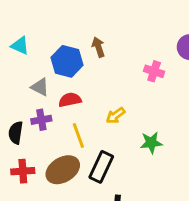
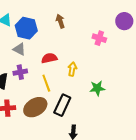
blue hexagon: (67, 61) -> (26, 28), moved
red semicircle: (70, 100) -> (49, 58), moved
yellow arrow: (116, 116) -> (72, 69), turned 136

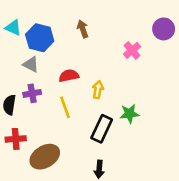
pink cross: (99, 38) -> (132, 50), turned 32
black rectangle: (62, 105) -> (102, 129), moved
brown ellipse: (35, 107) -> (45, 157), moved

